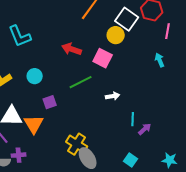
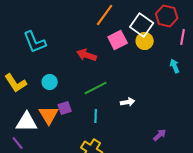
yellow circle: (116, 35) -> (145, 41), moved
pink square: (103, 58) -> (118, 40), moved, turned 36
cyan line: (133, 119) -> (96, 116), moved
orange triangle: (34, 124) -> (49, 115), moved

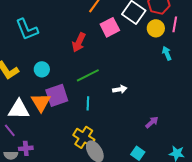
yellow circle: (145, 41) -> (156, 28), moved
red arrow: (87, 55) -> (79, 42), turned -84
purple square: (65, 108) -> (57, 95), size x1.6

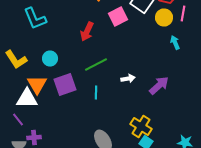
orange triangle: (41, 102) -> (37, 84), moved
purple arrow: (152, 122) -> (159, 86), moved, size x1.5
yellow cross: (84, 137) -> (141, 126), moved

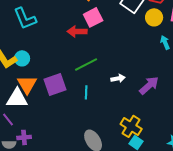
pink square: (118, 16) -> (93, 17), moved
red arrow: (87, 32) -> (77, 31), turned 66
cyan circle: (50, 58) -> (22, 58), moved

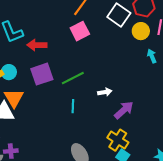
red arrow: (77, 31) -> (37, 45), moved
purple square: (55, 84) -> (42, 74), moved
purple arrow: (149, 85) -> (124, 110), moved

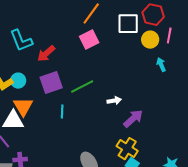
white square: (119, 15) -> (128, 24), turned -35
red arrow: (37, 45) -> (46, 54), turned -42
cyan line: (73, 106) -> (62, 112), moved

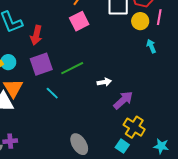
red arrow: (46, 54) -> (36, 35), turned -36
cyan line: (62, 112) -> (52, 93), turned -48
yellow cross: (127, 149) -> (134, 127), moved

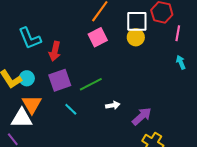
yellow circle: (140, 21) -> (136, 37), moved
cyan arrow: (151, 46) -> (181, 62), moved
white arrow: (104, 82) -> (113, 105), moved

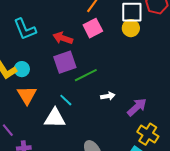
red arrow: (55, 51) -> (63, 38), moved, turned 96
purple square: (60, 80) -> (65, 62), moved
white triangle: (22, 118) -> (55, 118), moved

